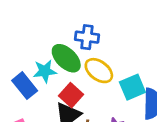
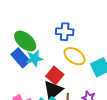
green ellipse: (66, 58) -> (25, 41), moved
blue rectangle: (25, 86) -> (20, 58), moved

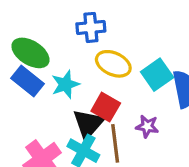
cyan star: (34, 58) -> (65, 84), moved
red square: (55, 75) -> (106, 107), moved

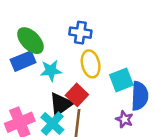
yellow ellipse: (113, 64) -> (91, 64), turned 40
blue rectangle: (27, 81) -> (23, 61), turned -75
purple star: (147, 126) -> (124, 119), moved

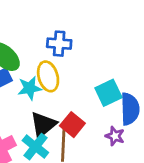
yellow ellipse: (91, 64) -> (48, 76), moved
red square: (77, 95) -> (72, 125), moved

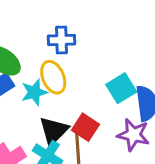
purple star: (115, 136) -> (133, 135), size x1.5

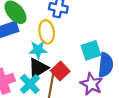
cyan star: (34, 92) -> (38, 50), moved

